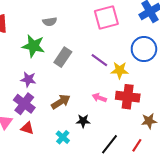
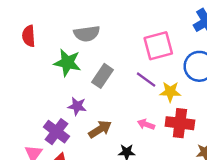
pink square: (106, 18) -> (158, 46), moved
gray semicircle: (50, 22) -> (87, 34), size x1.5
purple star: (28, 79) -> (77, 106), moved

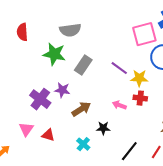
pink square: (158, 46) -> (144, 34), moved
red cross: (180, 123) -> (140, 98), moved, size x0.6
purple cross: (56, 132) -> (40, 99), moved

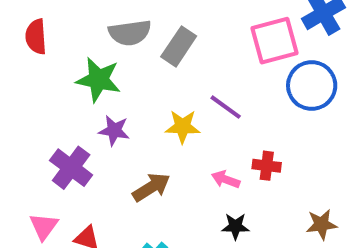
gray rectangle: (83, 65) -> (179, 46), moved
yellow star: (139, 78) -> (183, 127), moved
purple star: (62, 90) -> (114, 131), moved
black star: (103, 128) -> (235, 226), moved

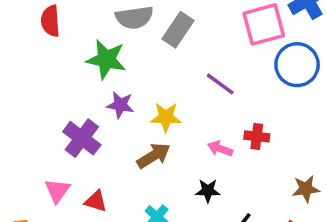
yellow star: (183, 127) -> (166, 117), moved
black star: (235, 226) -> (208, 191), moved

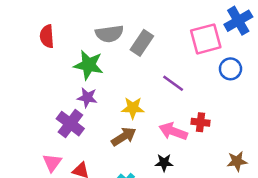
blue circle: (297, 65) -> (230, 69), size x0.7
purple star: (120, 105) -> (87, 98), moved
pink arrow: (220, 149) -> (173, 131), size x1.5

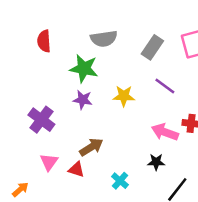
gray rectangle: (142, 43) -> (152, 47), moved
yellow star: (133, 108) -> (124, 96), moved
purple cross: (70, 124) -> (41, 120), moved
brown arrow: (124, 137) -> (91, 147), moved

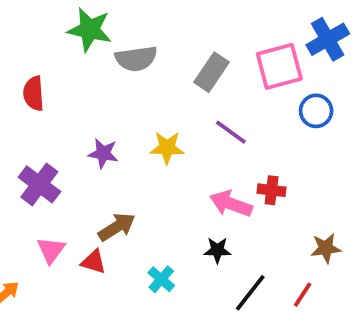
red semicircle: (44, 41) -> (34, 93), moved
green star: (84, 69) -> (90, 30), moved

